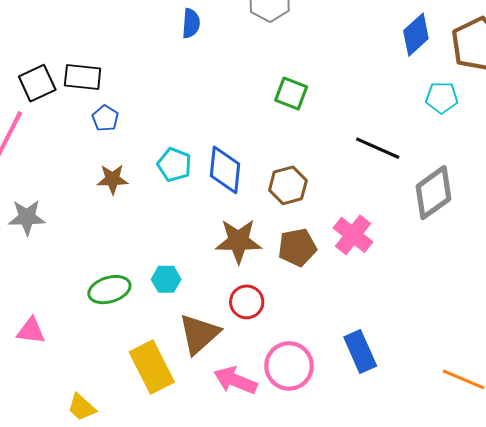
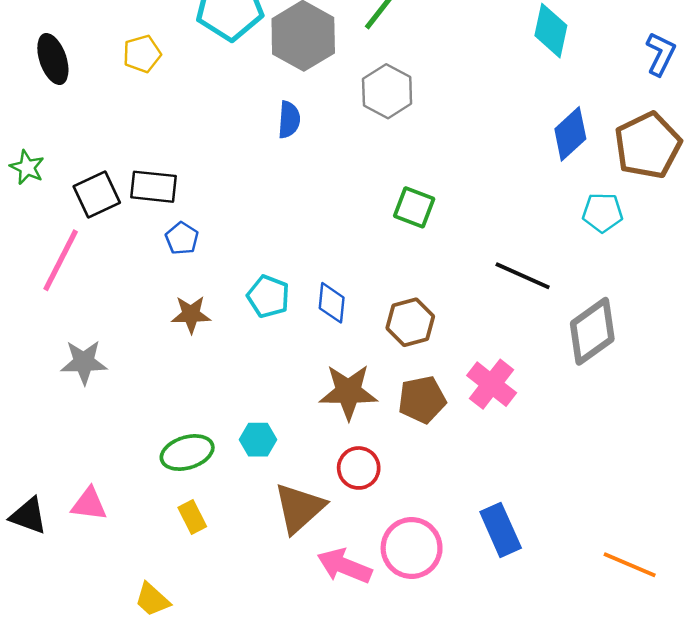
blue diamond: (225, 170) -> (332, 303), size x0.7
yellow rectangle: (152, 367) -> (192, 517), moved, size x0.5

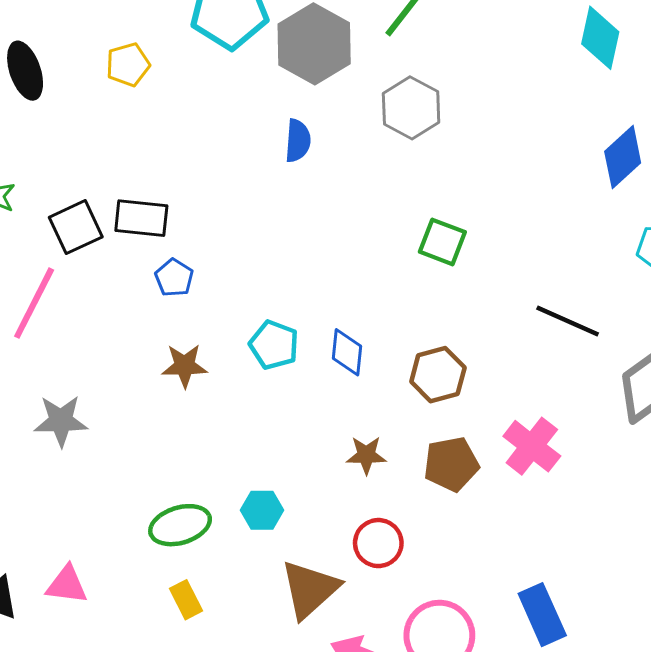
brown star: (348, 392) -> (366, 455), size x0.6

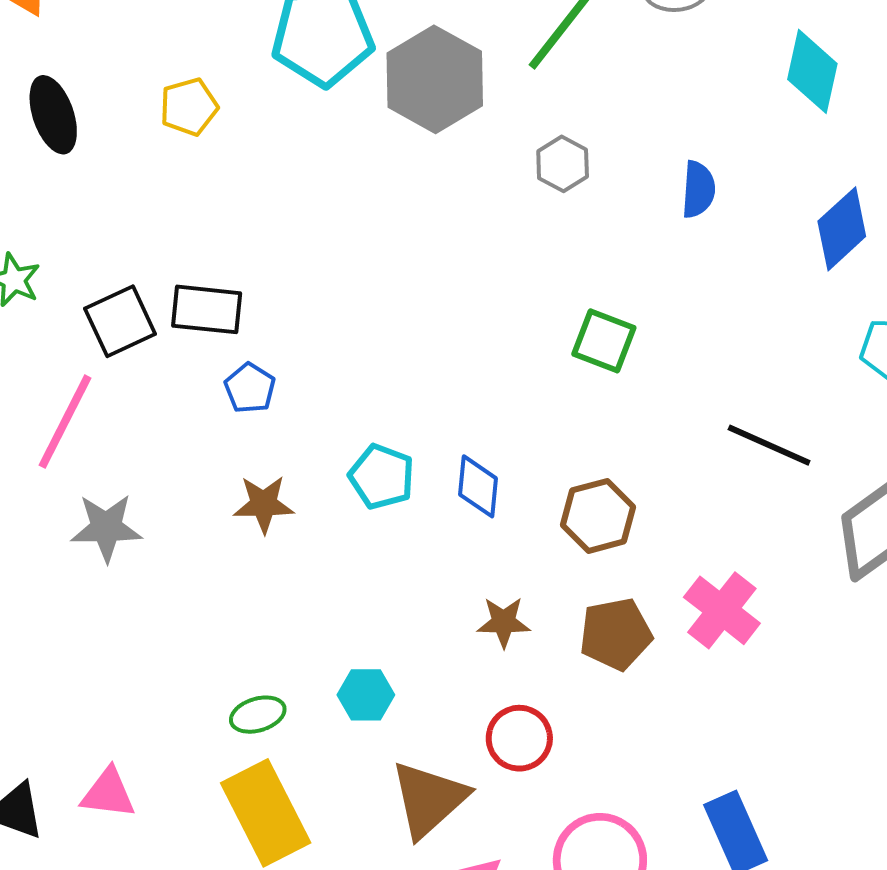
gray hexagon: (411, 108) -> (563, 164), size x0.7
blue semicircle: (298, 141) -> (698, 189), moved
gray star: (61, 421) -> (106, 528), moved
green ellipse: (180, 525) -> (258, 715), size x0.7
yellow rectangle: (186, 600) -> (266, 813), size x2.0

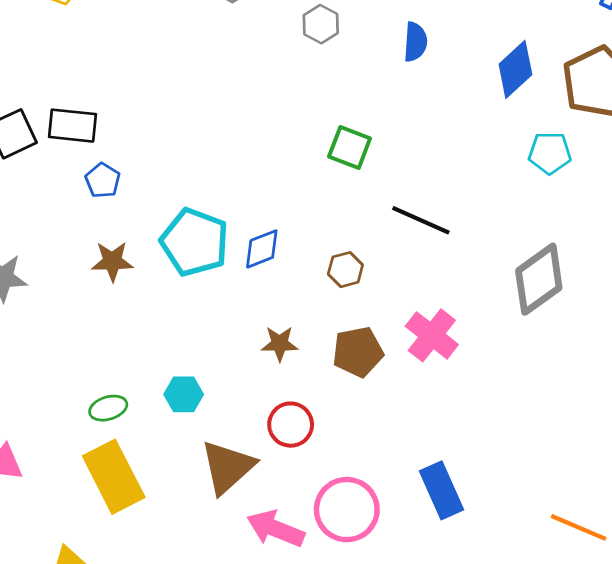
black line: (769, 445) -> (421, 220), moved
cyan pentagon: (382, 477) -> (195, 242), size x1.5
blue diamond: (478, 486) -> (262, 249), turned 63
brown hexagon: (598, 516) -> (345, 270), size x0.7

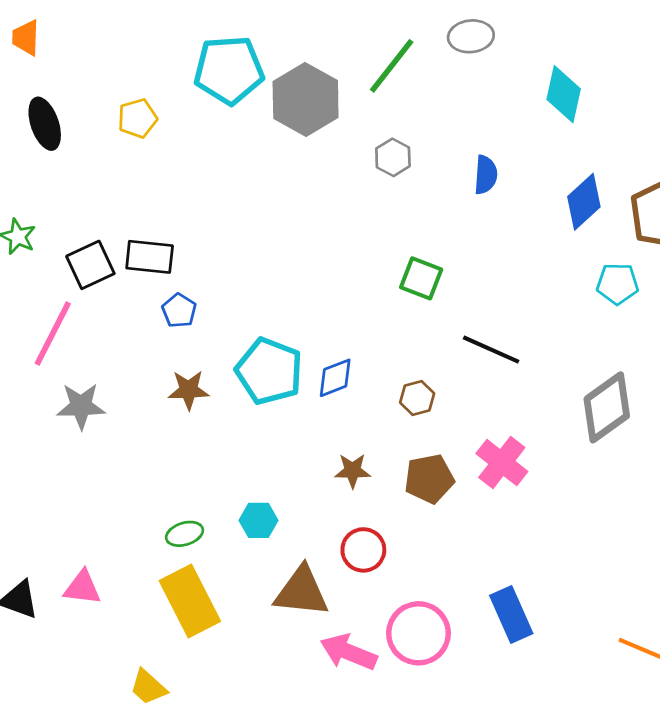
brown triangle: (228, 467) -> (301, 592), turned 48

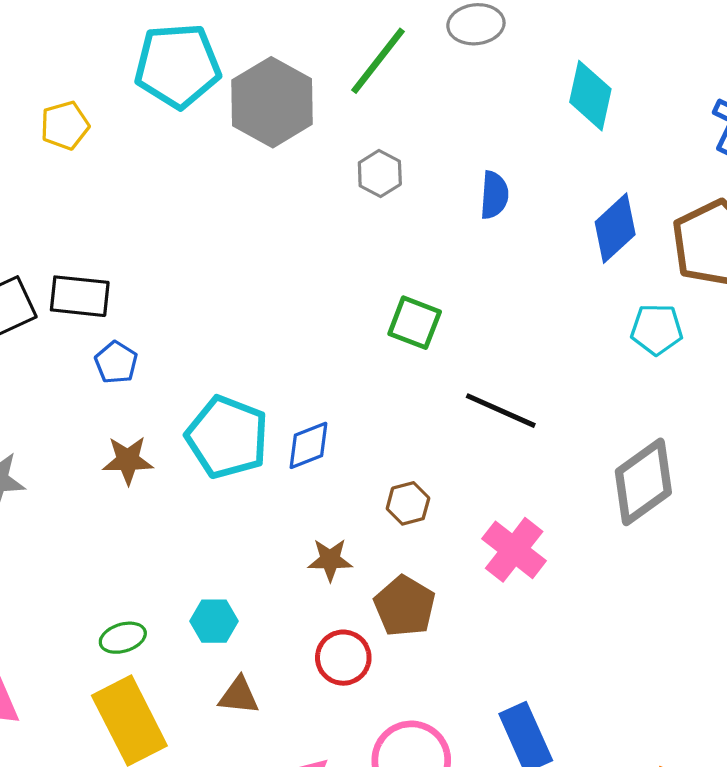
brown hexagon: (417, 398) -> (408, 503), moved
brown pentagon: (429, 479) -> (405, 606), moved, turned -30
brown triangle: (301, 592) -> (239, 696), moved, size x0.6

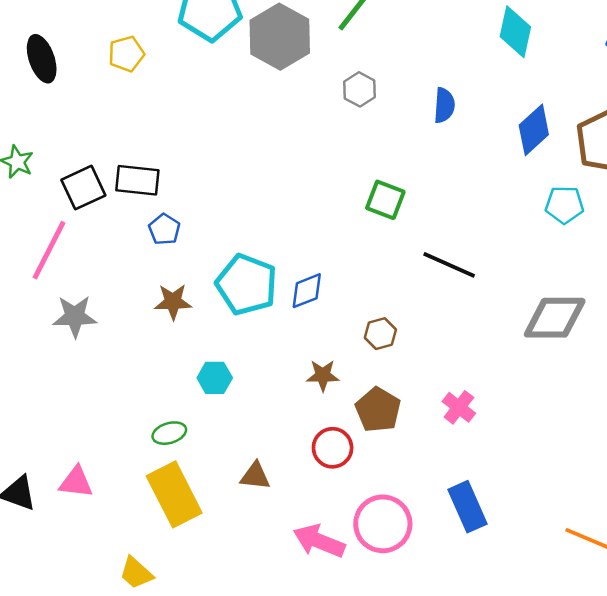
gray diamond: (643, 482) -> (555, 318), turned 36
pink cross: (514, 550) -> (459, 407), moved, size x0.7
cyan hexagon: (214, 621) -> (215, 378), moved

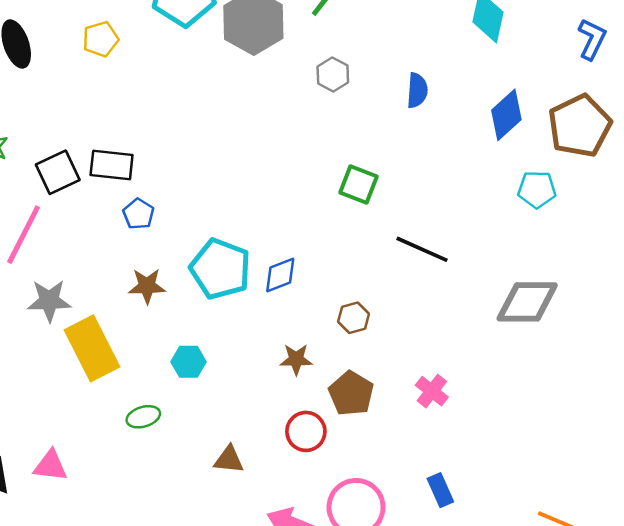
yellow rectangle: (174, 494) -> (92, 348), moved
blue rectangle: (468, 507) -> (440, 490), size x0.7

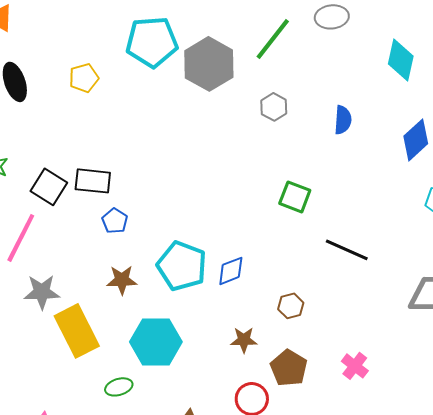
black square: (58, 172) -> (49, 187), turned -33
cyan hexagon: (189, 362) -> (156, 342), size x1.8

